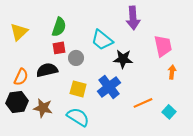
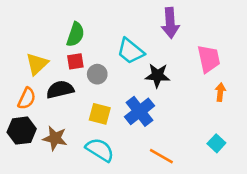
yellow triangle: (19, 32) -> (37, 64), moved
orange line: (143, 103) -> (161, 156), moved, turned 54

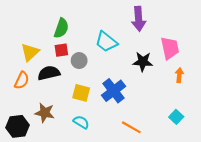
black star: (157, 75) -> (143, 62), moved
black hexagon: (22, 131) -> (18, 126), moved
cyan semicircle: (100, 150) -> (81, 122), size x0.7

